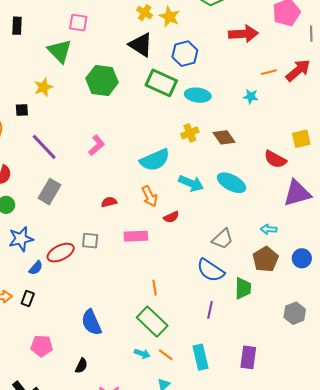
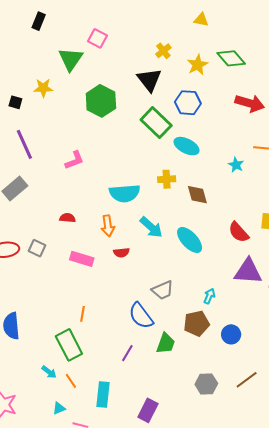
yellow star: (170, 17) -> (197, 65), moved
cyan arrow: (269, 229) -> (209, 296), turned 91

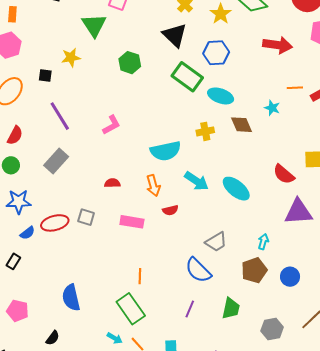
green hexagon: (101, 101) -> (130, 63), size x0.7
brown diamond: (197, 195) -> (242, 125), moved
green trapezoid: (166, 343) -> (231, 308), moved

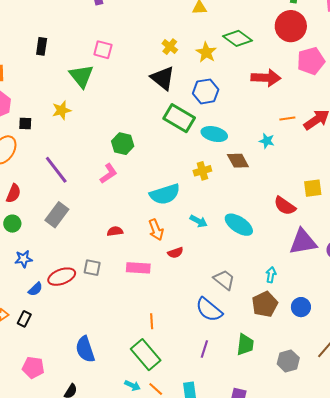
green hexagon: (130, 63) -> (123, 144), moved
black square: (45, 76) -> (25, 124), moved
cyan arrow: (196, 181) -> (199, 221), size x0.7
blue star: (19, 202) -> (24, 259), size x0.7
gray trapezoid: (216, 242) -> (224, 280), turned -105

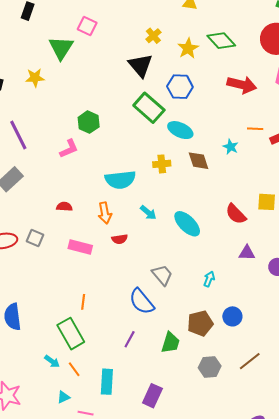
purple triangle: (303, 242) -> (247, 253), size x0.6
brown pentagon: (265, 304) -> (200, 323), moved

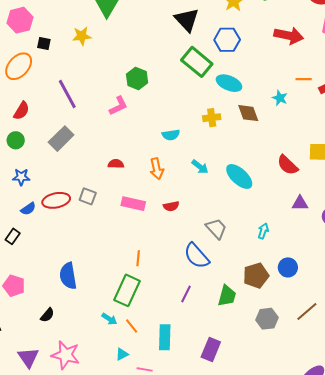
cyan semicircle: (120, 180) -> (171, 135), size x0.6
red semicircle: (120, 239) -> (171, 206), moved
green rectangle: (71, 334) -> (127, 290), turned 56

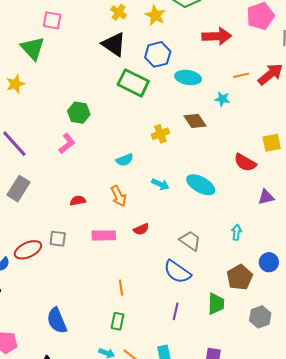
cyan ellipse: (229, 83) -> (188, 77), moved
green rectangle: (127, 290) -> (117, 321), size x0.6

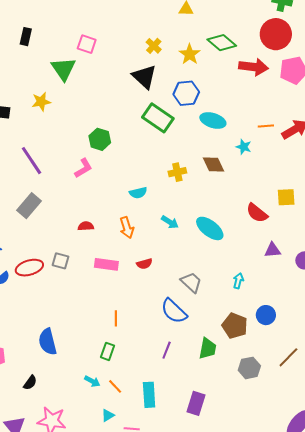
red arrow: (217, 36) -> (253, 67), moved
brown pentagon: (240, 277) -> (235, 326), turned -30

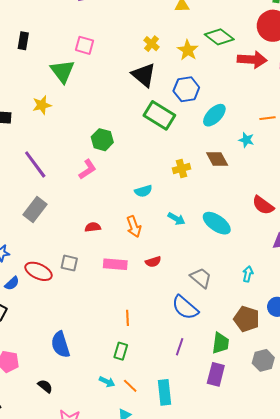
cyan ellipse: (213, 120) -> (214, 115), turned -60
red ellipse: (29, 268) -> (39, 271), turned 44
black semicircle: (30, 383) -> (45, 386), turned -84
purple rectangle: (196, 403) -> (216, 374), moved

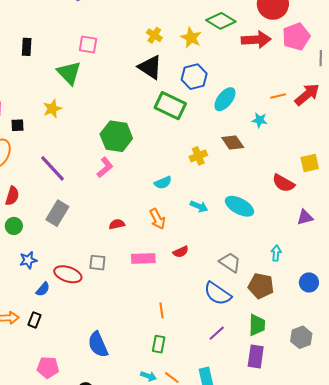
green hexagon: (102, 140) -> (116, 136), size x1.4
brown pentagon: (247, 319) -> (261, 286), moved
purple line: (180, 347) -> (217, 333), turned 36

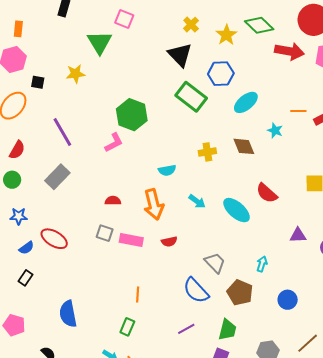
red semicircle: (283, 183) -> (267, 193), moved
orange arrow: (157, 219) -> (154, 204), size x1.4
gray square: (97, 263) -> (105, 233), moved
black rectangle: (34, 320) -> (25, 278), moved

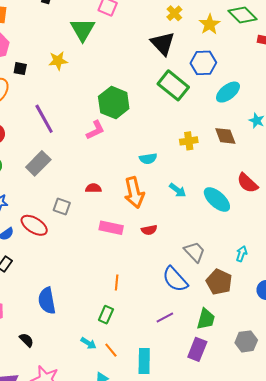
gray square: (105, 233) -> (62, 207), moved

